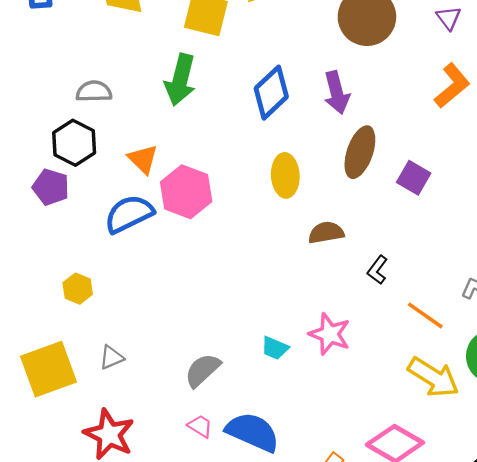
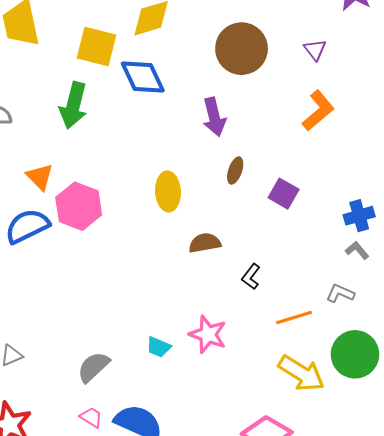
blue diamond: (271, 93) -> (143, 77), moved, turned -72
brown ellipse: (360, 152) -> (235, 170), size x0.6
orange line: (425, 315) -> (294, 318), turned -52

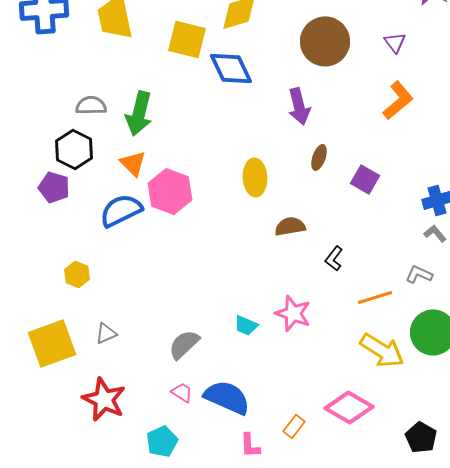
green arrow: (73, 105) -> (139, 113), moved

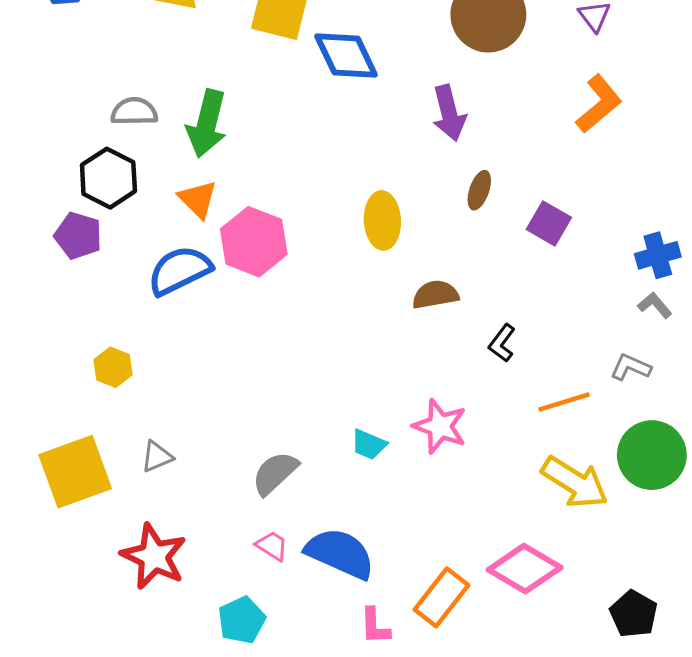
orange rectangle: (294, 426) -> (441, 597), size x1.6

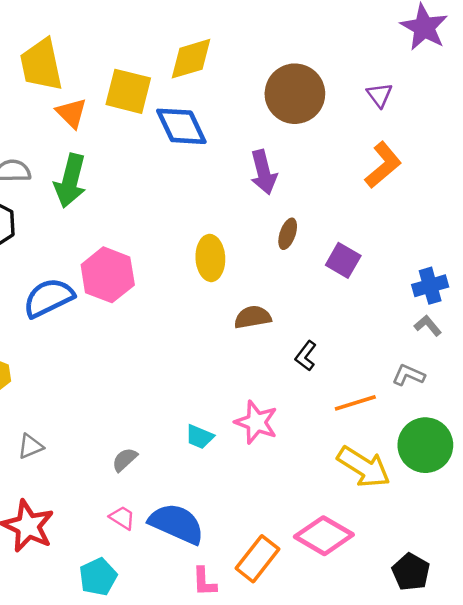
orange triangle: (198, 199) -> (71, 113), moved
gray semicircle: (275, 473) -> (125, 460), size x0.7

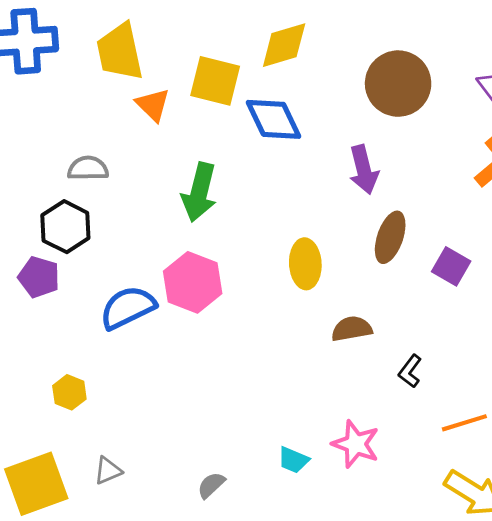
green arrow: (70, 181) -> (199, 192), moved
brown ellipse: (288, 234) -> (390, 237), size x1.5

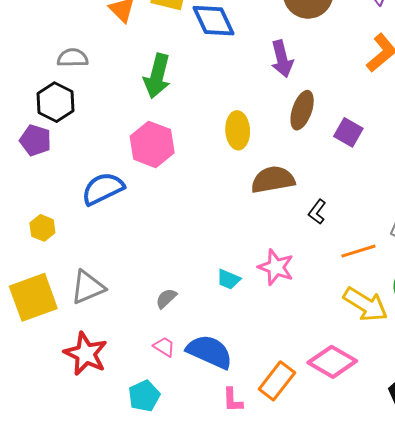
blue semicircle: (128, 308) -> (103, 189), moved
brown semicircle: (352, 329) -> (273, 180), size x1.4
yellow hexagon: (69, 392) -> (42, 228), moved
gray triangle: (108, 471) -> (88, 287), size x1.6

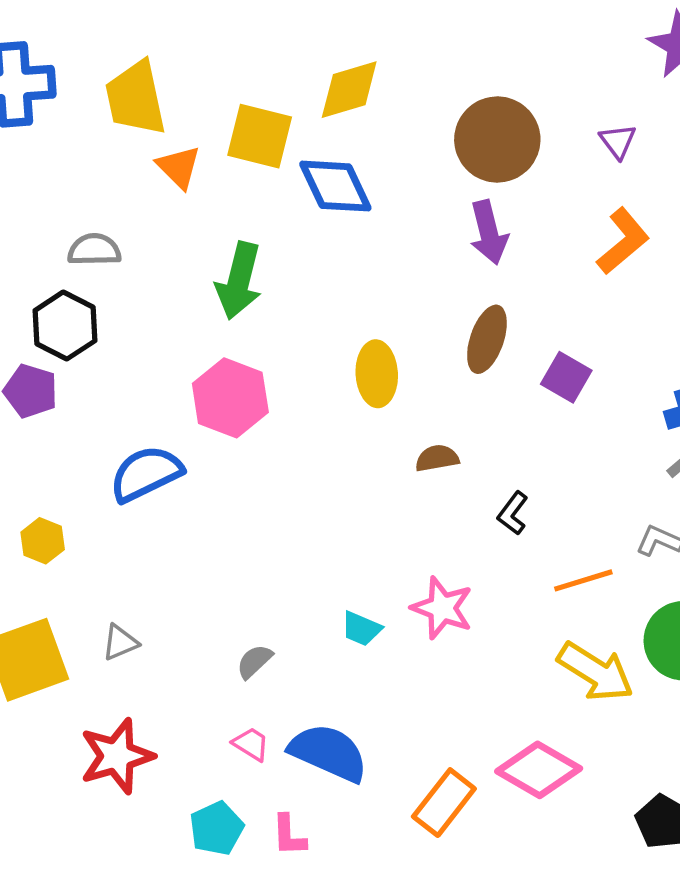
purple arrow: (282, 59) -> (489, 233), moved
brown semicircle: (273, 180) -> (437, 458), size x0.6
gray triangle: (88, 287) -> (120, 642), size x0.6
red star: (86, 354) -> (117, 756), turned 30
pink L-shape: (233, 400) -> (289, 835), moved

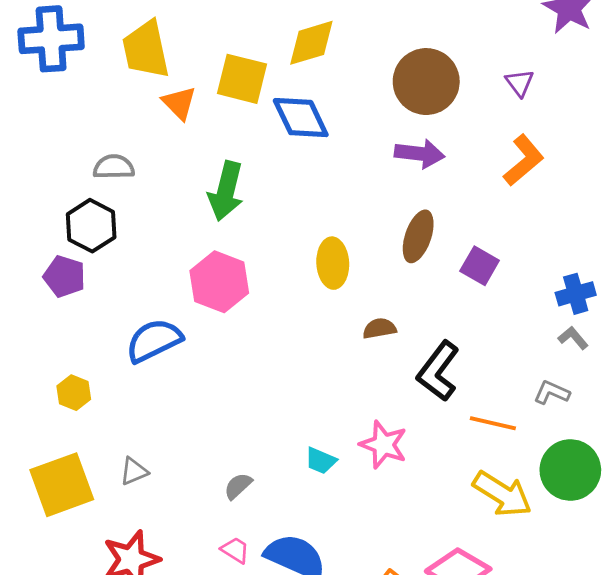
purple arrow: (489, 233) -> (420, 154), turned -69
black L-shape: (513, 513) -> (438, 371), size x1.8
orange line: (583, 580) -> (493, 423), turned 30

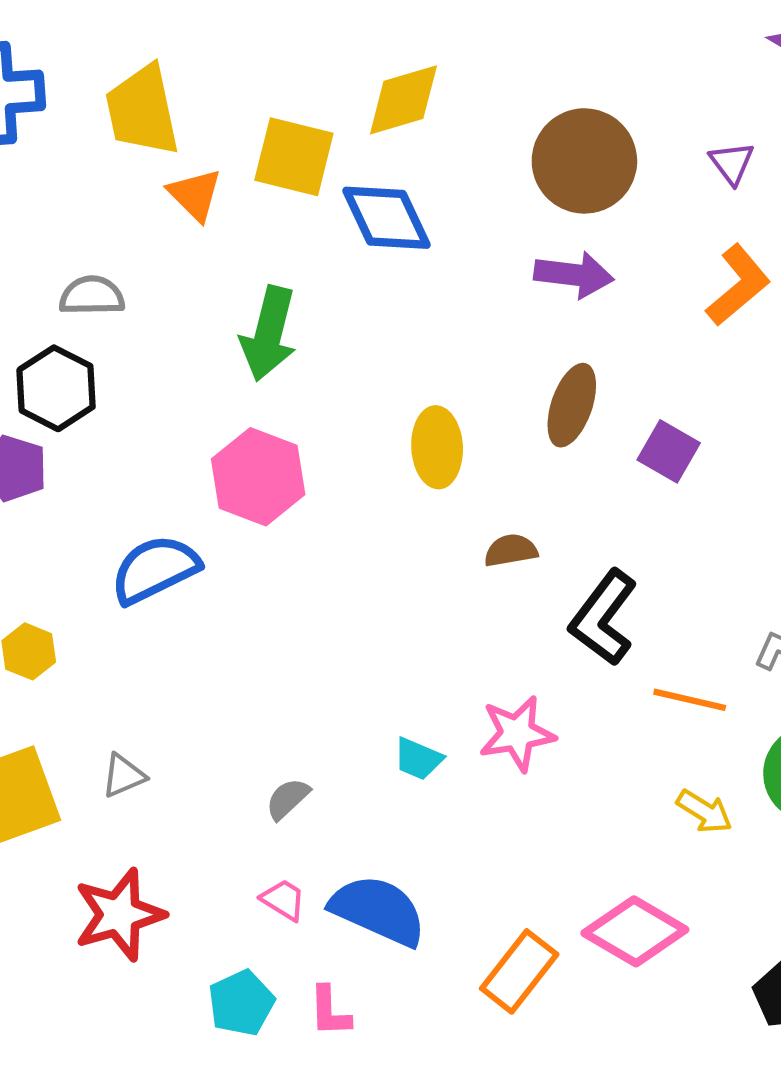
pink star: (383, 445) -> (517, 734), turned -30
yellow arrow: (502, 494) -> (704, 811), size x0.6

